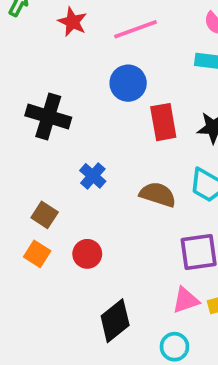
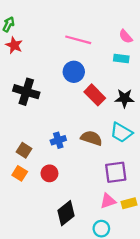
red star: (72, 22) -> (14, 45), moved
pink line: (136, 29) -> (78, 40), turned 35
red rectangle: (163, 122) -> (95, 95), turned -35
blue cross: (93, 176) -> (58, 140), moved, turned 32

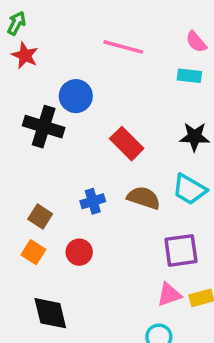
blue circle: (74, 72) -> (76, 96), moved
red rectangle: (95, 95) -> (127, 144), moved
black diamond: (66, 213) -> (50, 313), moved, turned -65

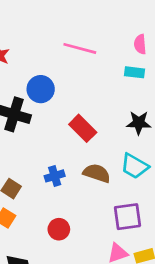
pink semicircle: (196, 42) -> (140, 44), turned 36
red circle: (79, 252) -> (59, 229), moved

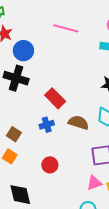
blue circle: (41, 89) -> (23, 51), moved
red rectangle: (83, 128) -> (55, 98), moved

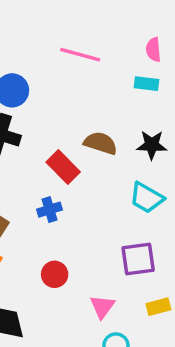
brown semicircle: (78, 123) -> (101, 143), moved
pink triangle: (94, 183) -> (102, 307), moved, turned -35

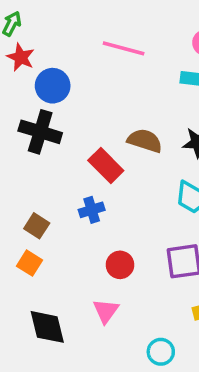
red circle: (55, 274) -> (120, 265), moved
pink triangle: (102, 307) -> (106, 311), moved

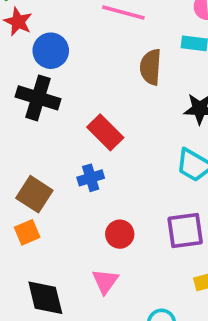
brown semicircle: (145, 141) -> (151, 67), moved, turned -104
brown square: (37, 226) -> (34, 194), size x1.4
orange square: (30, 263) -> (27, 232), turned 35

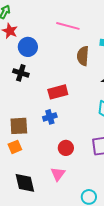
black cross: (38, 98) -> (21, 73), size x0.7
red rectangle: (105, 132) -> (58, 92), turned -60
brown square: (34, 194) -> (19, 126), turned -36

